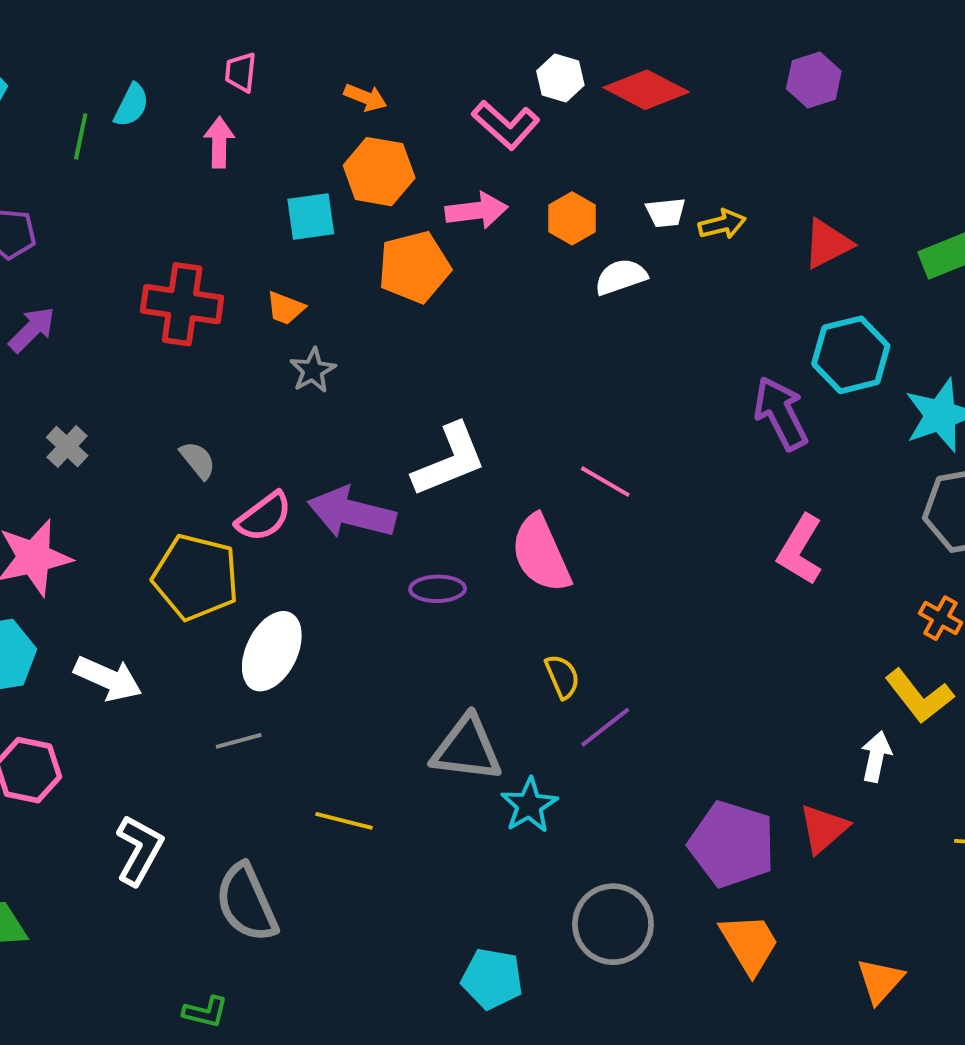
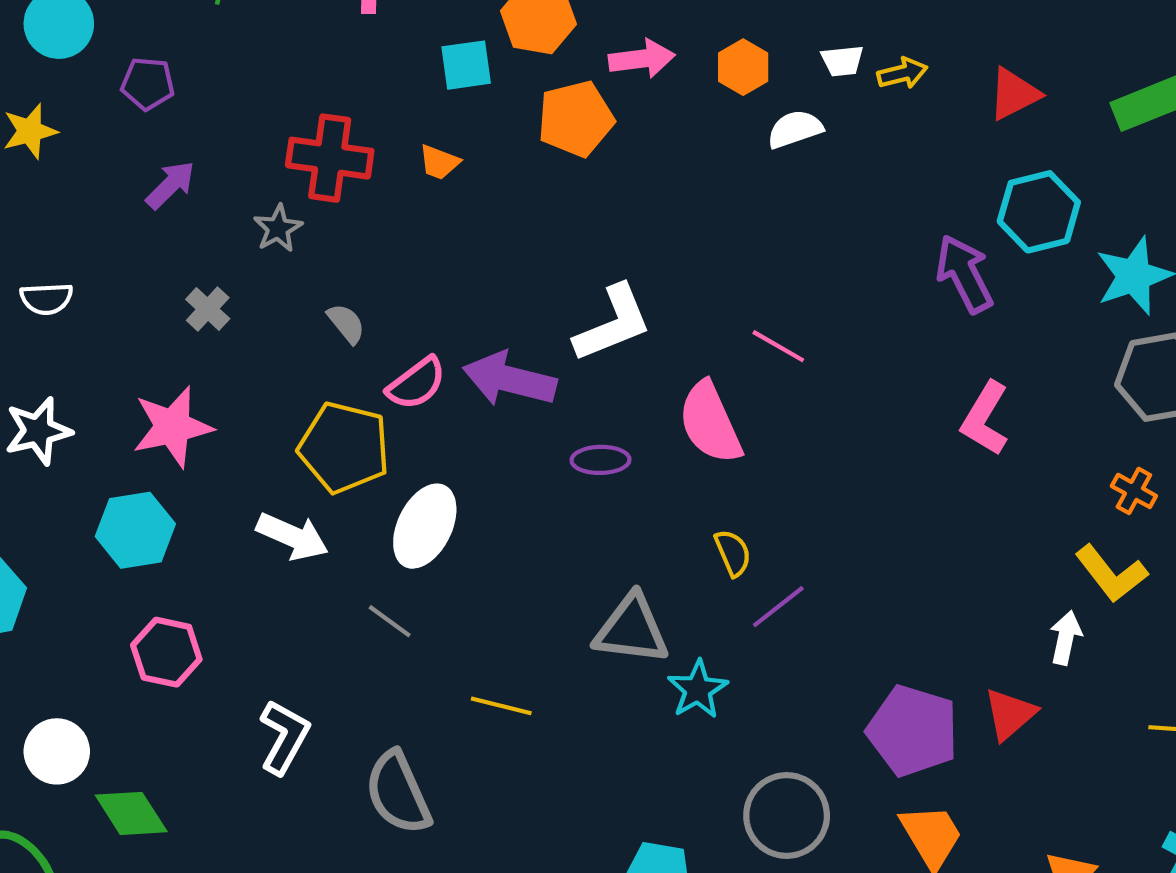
gray star: (313, 370) -> (278, 228), moved
white arrow: (108, 678) -> (292, 536), moved
gray line: (239, 741) -> (390, 621), turned 51

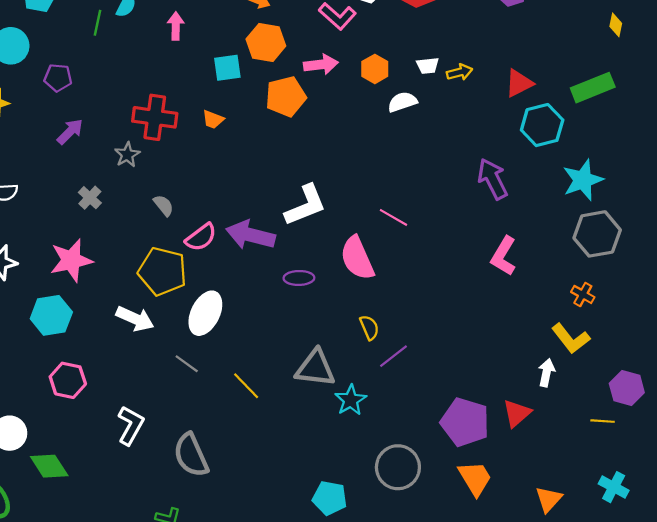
cyan hexagon: (1039, 212) -> (542, 125), moved
yellow line: (501, 706) -> (246, 386), moved, turned 32

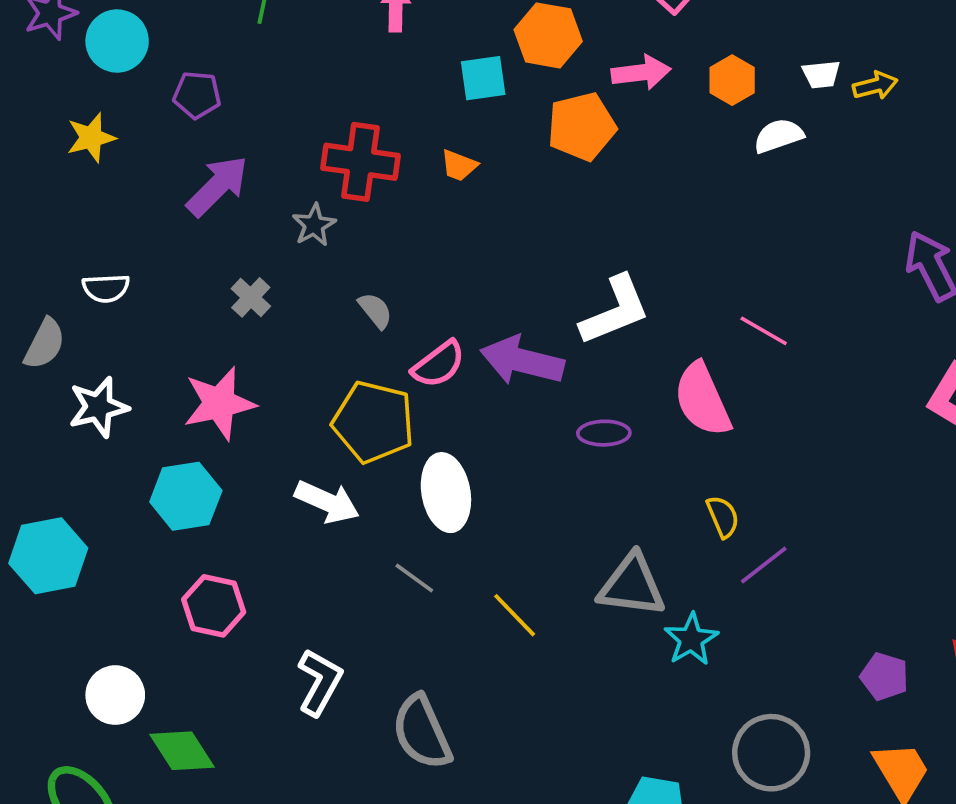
purple arrow: (70, 132) -> (217, 186), size x1.4
white ellipse: (205, 313) -> (446, 493), turned -36
purple pentagon: (465, 422) -> (884, 676), size x0.6

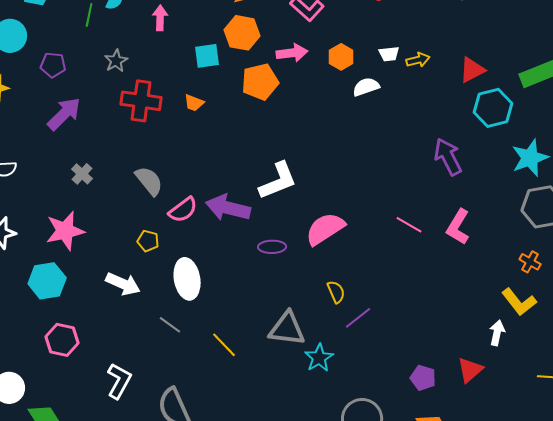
gray star: (314, 225) -> (116, 61), moved
gray semicircle: (375, 310) -> (149, 181), size x1.5
pink line: (764, 331) -> (409, 225), moved
pink semicircle: (702, 400) -> (325, 229), turned 81
yellow pentagon: (373, 422) -> (148, 241), size x0.5

